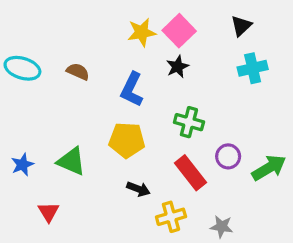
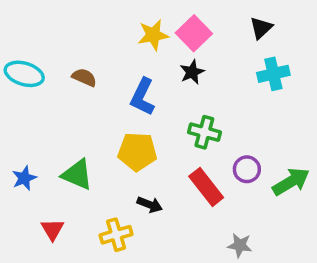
yellow cross: (171, 217) -> (116, 235), moved

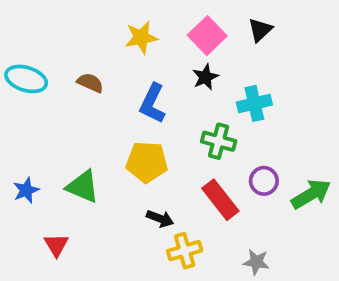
black triangle: (261, 28) -> (260, 30), moved
yellow star: (153, 35) -> (141, 37), moved
cyan cross: (273, 74) -> (254, 103), moved
yellow cross: (116, 235) -> (185, 251), moved

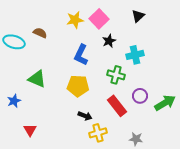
pink square: (207, 36) -> (99, 19), moved
brown semicircle: (90, 83) -> (40, 33), moved
green triangle: (83, 187) -> (37, 79), moved

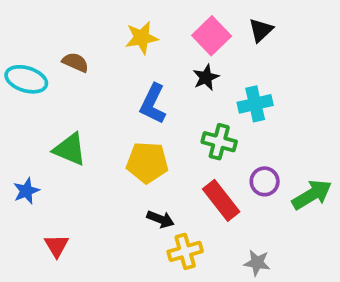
pink square: (99, 19) -> (212, 36), moved

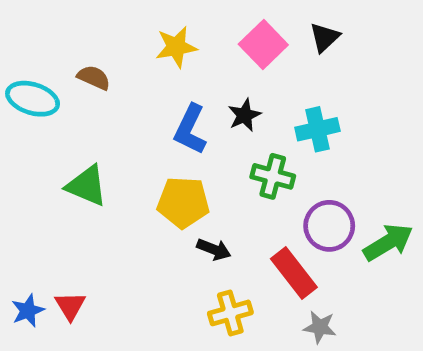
black star: (206, 77) -> (244, 115), moved
purple circle: (265, 181) -> (329, 226), size x1.4
blue star: (26, 191) -> (28, 311), moved
red rectangle: (221, 200) -> (294, 273), moved
black arrow: (161, 219) -> (214, 249), moved

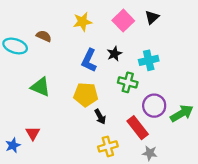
black arrow: (214, 249) -> (100, 117), turned 40
red triangle: (70, 306) -> (33, 133), moved

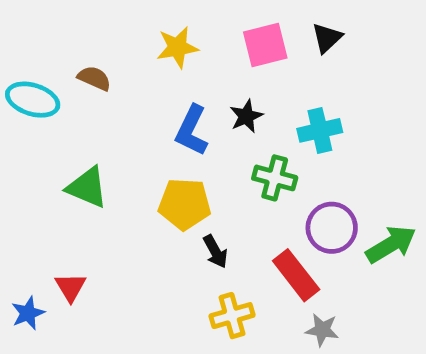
pink square: (123, 21) -> (265, 45), turned 30

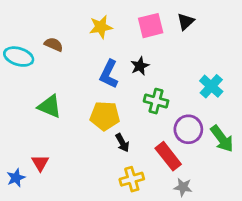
cyan cross: (320, 130) -> (211, 86), moved, turned -35
green arrow: (391, 244) -> (222, 139), turned 84

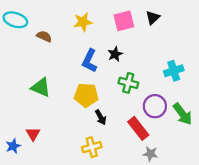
cyan ellipse: (19, 57) -> (15, 20), moved
cyan cross: (211, 86) -> (174, 71), turned 30
yellow cross: (132, 179) -> (92, 147), moved

